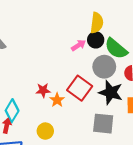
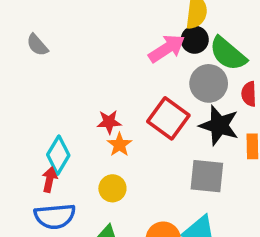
pink arrow: (79, 45) -> (167, 48), size x1.5
orange star: (57, 100) -> (119, 145), moved

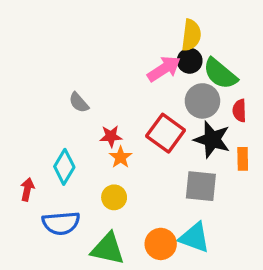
gray semicircle: (37, 45) -> (79, 103), moved
red arrow: (50, 180) -> (27, 189), moved

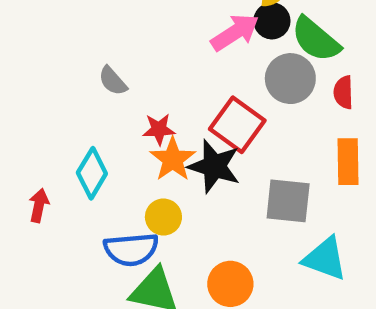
black star: (212, 140) -> (214, 166), moved
orange star: (121, 157) -> (173, 159), size x1.4
orange rectangle: (243, 159) -> (348, 162), size x1.4
blue semicircle: (61, 223) -> (131, 249), moved
cyan triangle: (194, 238) -> (325, 259), moved

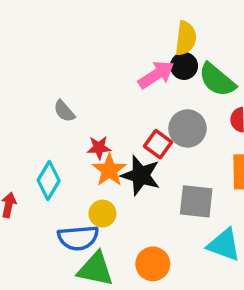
gray circle: (290, 79) -> (187, 128), moved
red square: (237, 125) -> (158, 144), size x0.7

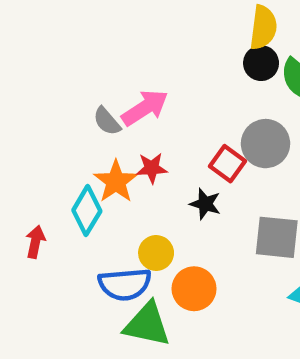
pink arrow: (156, 75) -> (145, 108), moved
orange star: (109, 170) -> (116, 182), moved
black star: (141, 175) -> (205, 204), size x0.6
orange circle: (153, 264) -> (194, 289), moved

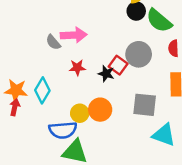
pink arrow: (145, 108) -> (74, 35), turned 30
orange star: (116, 182) -> (16, 90), moved, turned -30
black star: (205, 204) -> (106, 74), moved
orange circle: (194, 289) -> (100, 110), moved

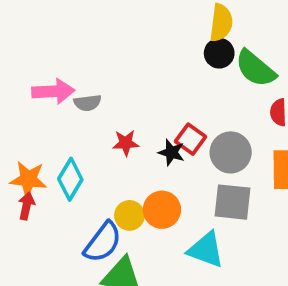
pink arrow: (74, 35) -> (53, 91), moved
gray semicircle: (53, 42) -> (87, 103), turned -56
gray circle: (139, 54) -> (231, 152), moved
blue semicircle: (63, 130) -> (103, 242), turned -48
cyan triangle: (164, 135) -> (206, 250), moved

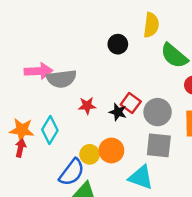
black circle: (219, 53) -> (118, 44), moved
gray semicircle: (87, 103) -> (61, 79), size x1.6

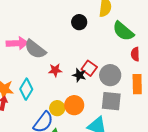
gray semicircle: (61, 79) -> (35, 49), turned 45

